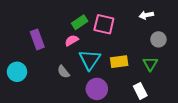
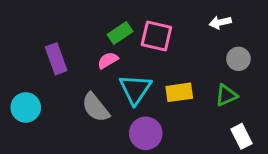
green triangle: (150, 64) -> (226, 95), turned 35
gray semicircle: (63, 72) -> (96, 107), size x1.5
white rectangle: (140, 91) -> (241, 136), moved

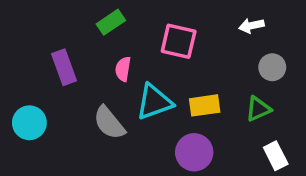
green rectangle: (120, 33) -> (111, 22), moved
pink semicircle: (108, 60) -> (123, 69), turned -50
cyan triangle: (135, 89) -> (154, 102), turned 36
purple circle: (146, 133) -> (194, 152), moved

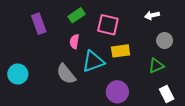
green rectangle: (111, 22) -> (77, 15), moved
purple rectangle: (64, 67) -> (39, 24), moved
yellow rectangle: (205, 105) -> (121, 51), moved

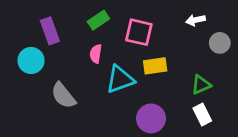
gray circle: (165, 40) -> (220, 43), moved
cyan circle: (18, 74) -> (31, 60), moved
gray semicircle: (66, 74) -> (63, 96), moved
white rectangle: (167, 94) -> (202, 114), moved

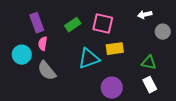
green rectangle: (98, 20) -> (73, 25), moved
pink semicircle: (96, 54) -> (43, 44), moved
cyan circle: (31, 60) -> (22, 55), moved
green triangle: (201, 85) -> (149, 63), turned 35

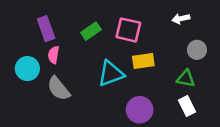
gray circle: (163, 32) -> (197, 50), moved

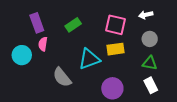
pink square: (128, 30) -> (115, 25), moved
gray circle: (197, 50) -> (150, 39), moved
gray semicircle: (59, 89) -> (62, 77), moved

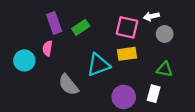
white arrow: (146, 15) -> (151, 16), moved
purple rectangle: (37, 23) -> (54, 23), moved
gray circle: (150, 39) -> (165, 34), moved
white rectangle: (151, 85) -> (154, 94), moved, turned 42

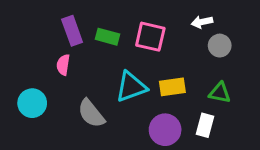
green rectangle: (81, 27) -> (107, 37), turned 49
pink square: (127, 27) -> (150, 37), moved
yellow rectangle: (127, 54) -> (172, 87), moved
cyan circle: (24, 60) -> (32, 103), moved

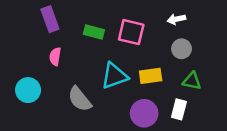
purple rectangle: (72, 31) -> (50, 19), moved
gray circle: (220, 46) -> (182, 49), moved

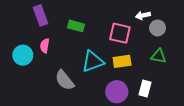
pink square: (131, 32) -> (120, 33), moved
gray circle: (182, 49) -> (158, 28), moved
green triangle: (192, 81) -> (159, 56), moved
cyan circle: (28, 90) -> (23, 55), moved

